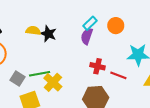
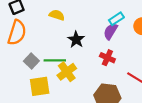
black star: (48, 34) -> (76, 40), moved
red cross: (97, 66) -> (107, 58), moved

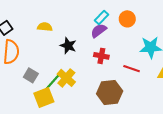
purple semicircle: (110, 31) -> (99, 31), turned 35
green line: (55, 60) -> (52, 83), moved, turned -36

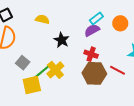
brown hexagon: (110, 92) -> (94, 73), moved

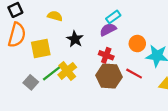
orange circle: (120, 23) -> (137, 44), moved
gray square: (23, 63) -> (31, 82), moved
yellow square: (32, 85) -> (41, 49), moved

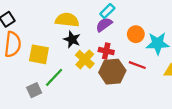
yellow semicircle: (55, 16) -> (67, 20), moved, size x1.5
yellow square: (41, 49) -> (39, 54), turned 30
yellow cross: (67, 71) -> (85, 59), moved
gray square: (31, 82) -> (34, 90), turned 32

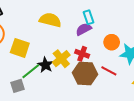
cyan rectangle: (107, 11) -> (88, 17), turned -72
black star: (72, 39) -> (45, 65), moved
gray square: (34, 90) -> (17, 86), moved

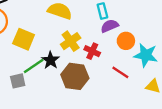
purple semicircle: (84, 29) -> (110, 26), moved
yellow cross: (61, 59) -> (71, 41), moved
brown hexagon: (85, 74) -> (75, 76), moved

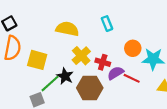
purple semicircle: (110, 26) -> (116, 73), moved

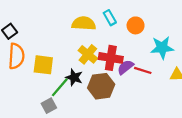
yellow semicircle: (67, 29) -> (84, 23), moved
orange circle: (133, 48) -> (136, 25), moved
red cross: (103, 62) -> (111, 58), size x1.5

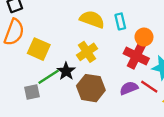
red cross: (111, 58) -> (136, 56), moved
purple semicircle: (125, 67) -> (129, 88), moved
red line: (143, 70) -> (149, 87), moved

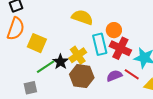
cyan rectangle: (120, 21) -> (100, 44), moved, size x1.5
orange circle: (144, 37) -> (114, 30), moved
yellow cross: (87, 52) -> (78, 55), moved
gray square: (32, 92) -> (30, 88), moved

